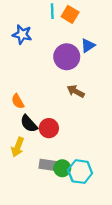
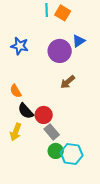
blue star: (22, 34) -> (20, 46), moved
brown arrow: (76, 91) -> (68, 82), turned -70
gray rectangle: (48, 165) -> (52, 132), moved, turned 42

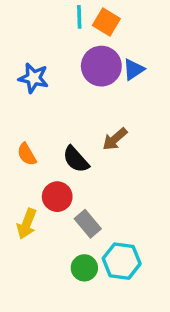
purple circle: (60, 51) -> (101, 66), moved
black semicircle: (26, 111) -> (76, 159), moved
red circle: (44, 115) -> (57, 197), moved
green circle: (56, 151) -> (84, 268), moved

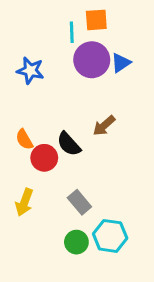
cyan line: (79, 17) -> (72, 32), moved
orange square: (106, 22) -> (96, 20), turned -35
red circle: (57, 197) -> (44, 158), moved

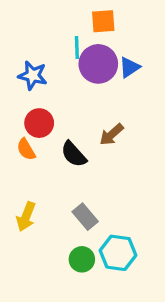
cyan line: (72, 32) -> (77, 47), moved
red circle: (44, 158) -> (39, 123), moved

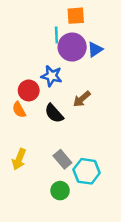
blue star: (33, 75) -> (52, 76), moved
cyan hexagon: (118, 253) -> (87, 171), moved

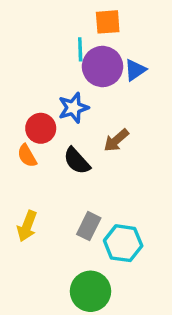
blue star: (52, 76) -> (73, 108), turned -30
gray rectangle: (62, 159) -> (89, 226), turned 66
green circle: (60, 191) -> (90, 291), moved, size x1.5

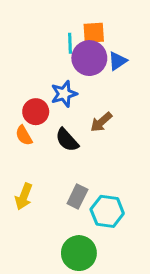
orange square: (108, 22) -> (94, 33), moved

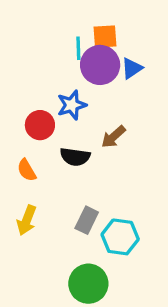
orange semicircle: (24, 135) -> (27, 170), moved
black semicircle: (67, 140) -> (75, 157), turned -40

